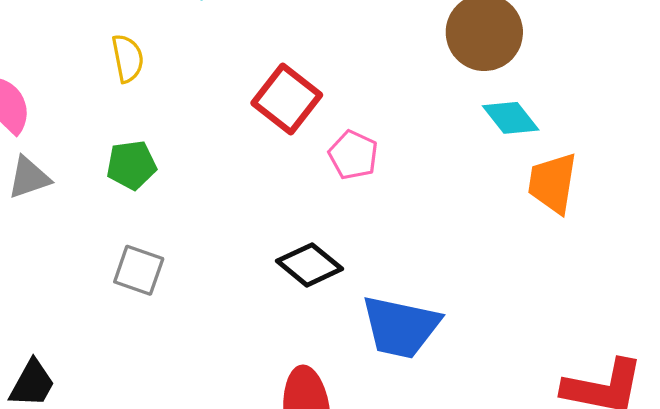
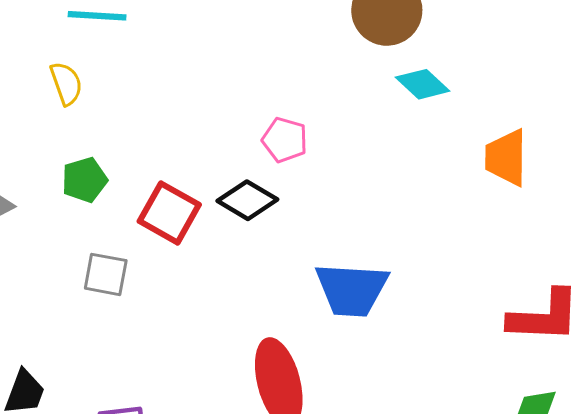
red square: (287, 99) -> (169, 213), moved
orange trapezoid: (553, 183) -> (506, 158), moved
black diamond: (309, 265) -> (247, 200), moved

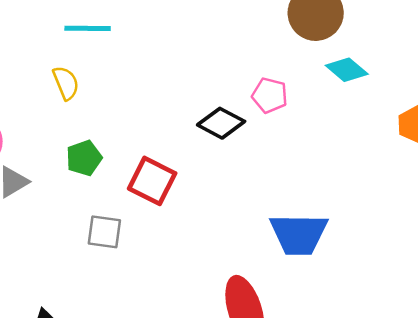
pink pentagon: (285, 140) -> (270, 95), moved
black diamond: (247, 200) -> (221, 123), moved

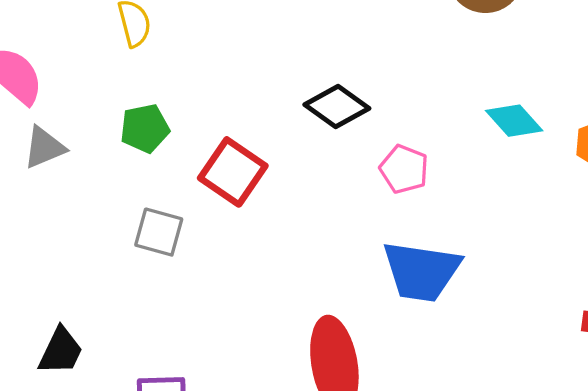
cyan diamond: (347, 70) -> (514, 121), moved
pink pentagon: (270, 95) -> (404, 169), moved

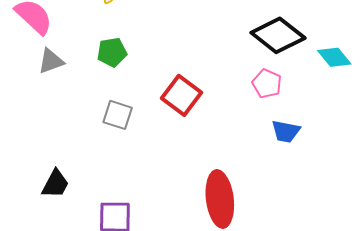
black diamond: (337, 107) -> (278, 35), moved, size x1.4
red square: (233, 172) -> (182, 95), moved
blue trapezoid: (421, 271) -> (286, 131), moved, size x0.6

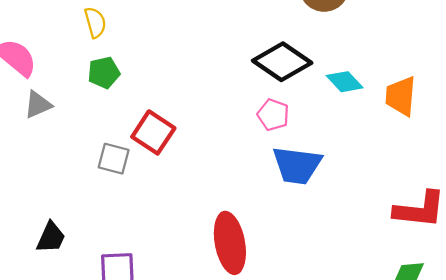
green pentagon: (112, 52) -> (104, 73), moved
red square: (182, 95) -> (153, 132), moved
blue trapezoid: (286, 131) -> (297, 165), size x1.6

